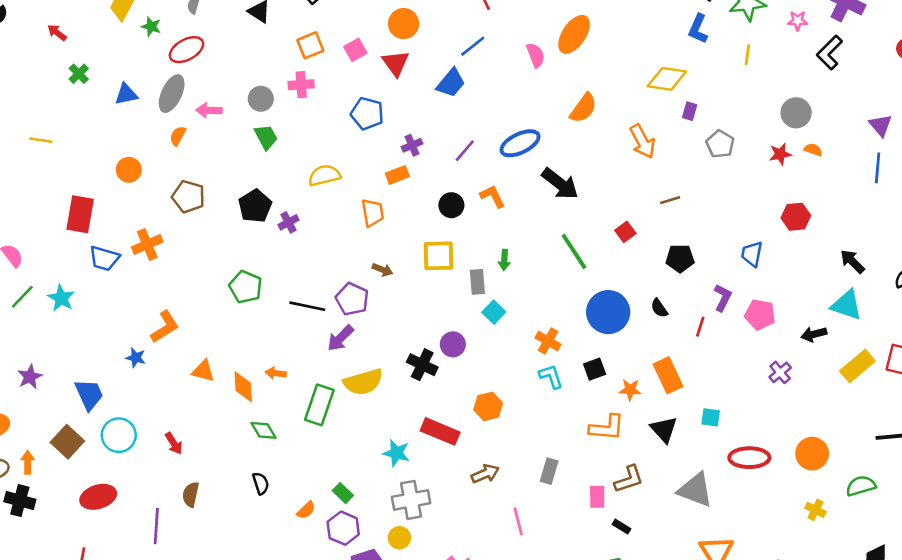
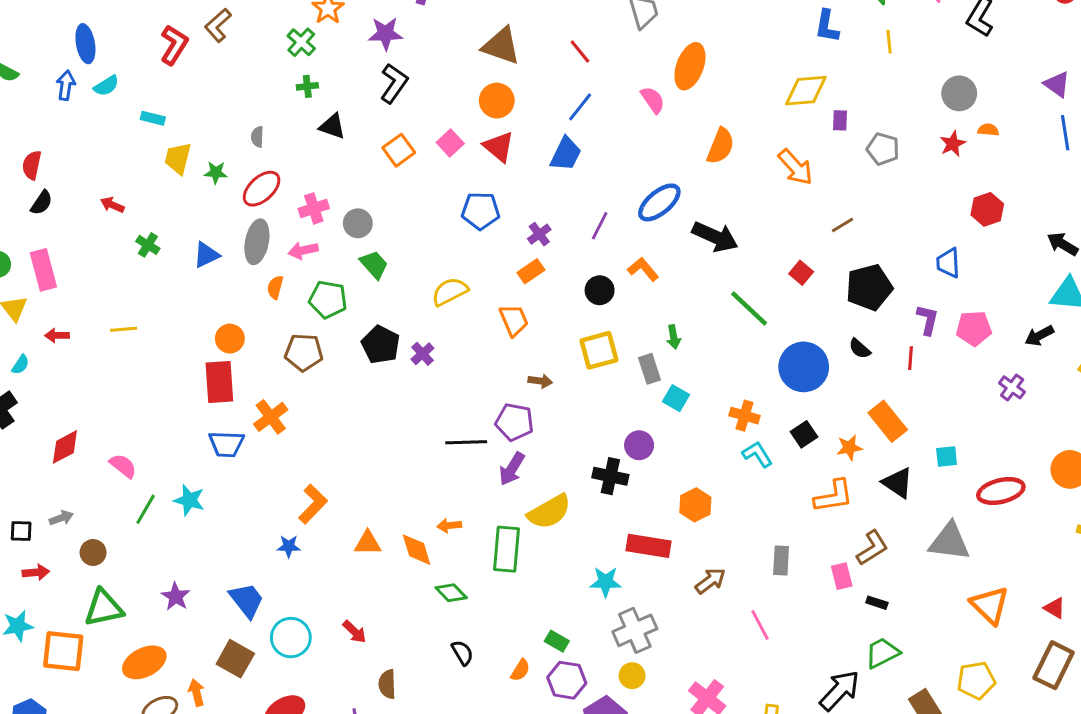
pink cross: (301, 85) -> (314, 208), moved
red rectangle: (80, 214) -> (219, 382), moved
black pentagon: (680, 258) -> (869, 287), size x1.4
green pentagon: (246, 287) -> (328, 299), moved

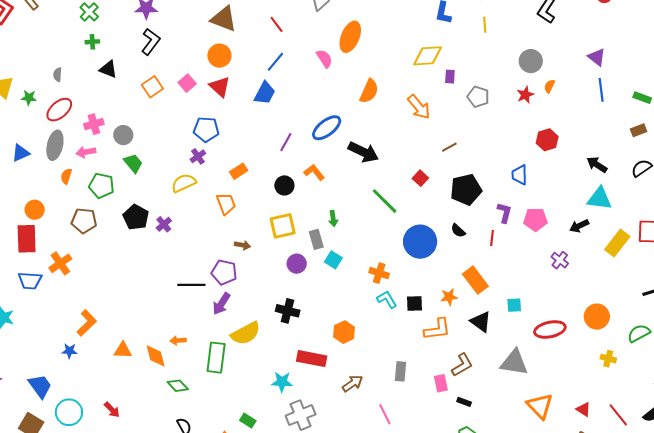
orange semicircle: (988, 130) -> (550, 86), turned -72
purple cross: (539, 234) -> (198, 156), moved
black square: (804, 434) -> (414, 304), moved, turned 30
purple circle: (639, 445) -> (297, 264), moved

